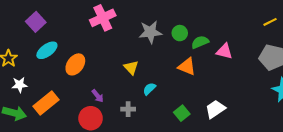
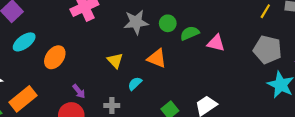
yellow line: (270, 22) -> (265, 11), turned -32
orange triangle: (187, 66) -> (157, 58), moved

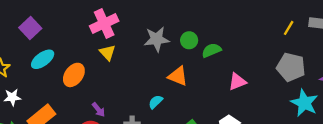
pink triangle: (216, 43) -> (237, 82), moved, turned -36
yellow triangle: (115, 61) -> (107, 53), moved

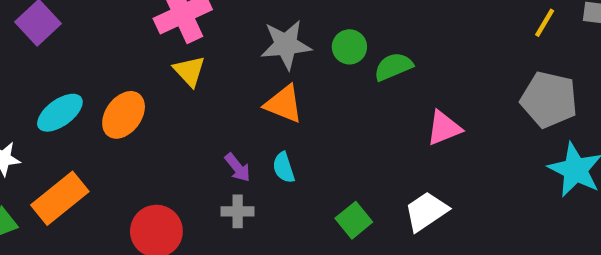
cyan ellipse: (43, 59) -> (60, 113), moved
orange triangle: (178, 76) -> (284, 104), moved
cyan semicircle: (156, 102) -> (284, 168), turned -64
purple arrow: (99, 110) -> (238, 168), moved

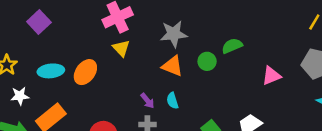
green circle: (349, 47) -> (207, 61), moved
cyan ellipse: (60, 113) -> (51, 71), turned 30
pink triangle: (444, 128) -> (271, 76), moved

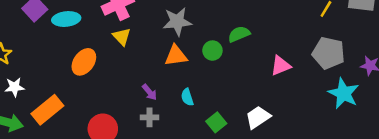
orange triangle: (172, 66) -> (176, 56), turned -30
cyan ellipse: (51, 71) -> (66, 19), moved
cyan semicircle: (172, 101) -> (187, 97), moved

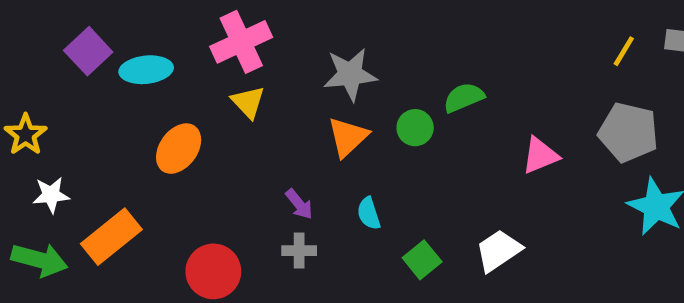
orange triangle: (176, 56) -> (348, 137), turned -35

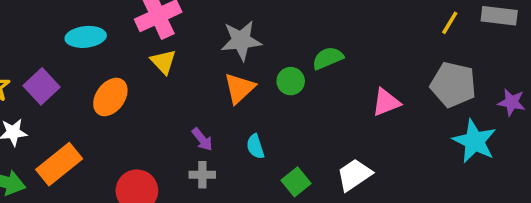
purple square: (88, 51) -> (41, 86), moved

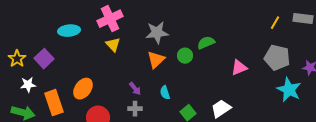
orange ellipse: (110, 97) -> (83, 89), moved
orange rectangle: (59, 164) -> (54, 103), turned -70

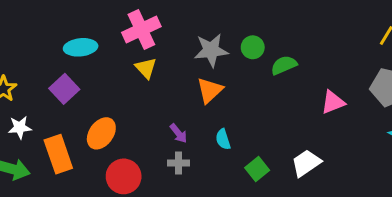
green circle: (185, 56) -> (253, 47), moved
purple square: (44, 59) -> (64, 89), moved

